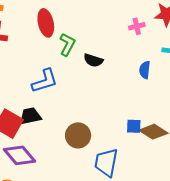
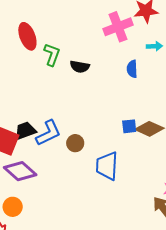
pink cross: (137, 26) -> (118, 27), size x1.8
blue L-shape: (45, 81) -> (48, 133), moved
brown circle: (78, 135) -> (75, 143), size x0.7

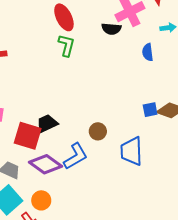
red ellipse: (27, 36) -> (64, 17), moved
black semicircle: (80, 67) -> (111, 29), moved
blue L-shape: (48, 133) -> (76, 156), moved

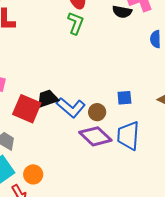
blue square: (150, 110) -> (124, 98), moved
blue L-shape: (76, 156) -> (71, 107), moved, turned 64
purple diamond: (45, 164) -> (95, 136), moved

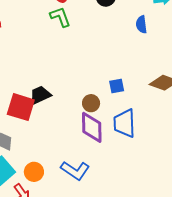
green L-shape: (76, 23) -> (60, 17), turned -35
blue L-shape: (71, 107) -> (75, 170), moved
purple diamond: (95, 136) -> (92, 127), turned 52

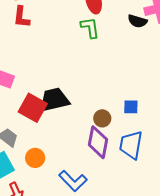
black trapezoid: (40, 95) -> (54, 100), size x1.4
orange circle: (34, 172) -> (35, 158), moved

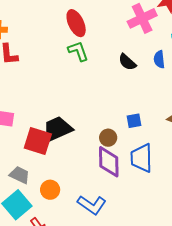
black semicircle: (137, 21) -> (127, 62), moved, turned 36

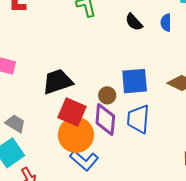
blue square: (134, 121) -> (135, 81), size x1.8
red square: (38, 141) -> (72, 112), moved
orange circle: (50, 190) -> (76, 135), moved, size x1.8

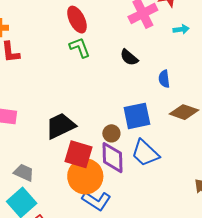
blue semicircle: (166, 23) -> (164, 79), moved
blue trapezoid: (138, 119) -> (145, 153), turned -44

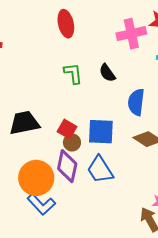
green L-shape: (80, 48) -> (73, 73), moved
blue semicircle: (164, 79) -> (136, 102), size x1.5
red square: (78, 154) -> (67, 129), moved, size x0.7

